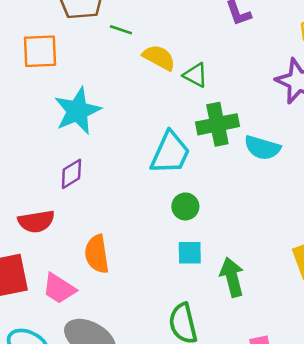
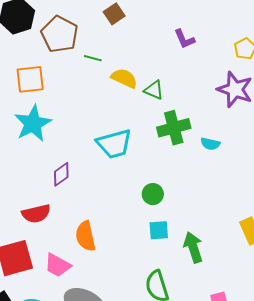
cyan star: (77, 111) -> (33, 123), moved
cyan semicircle: (262, 148) -> (210, 144), size x0.7
cyan trapezoid: (170, 153) -> (114, 144), moved, turned 54

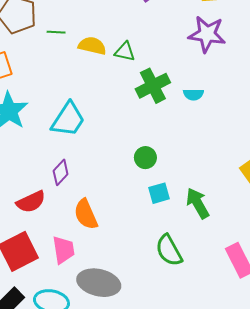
cyan trapezoid: (114, 144) -> (68, 119), moved, turned -30
purple diamond: (61, 174) -> (61, 172), moved
pink trapezoid: (58, 265) -> (64, 250), turned -116

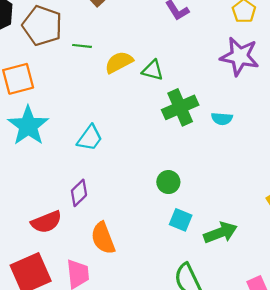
yellow semicircle: (92, 46) -> (119, 62), turned -44
cyan trapezoid: (68, 119) -> (90, 138), size x0.7
cyan square: (159, 193) -> (181, 220), turned 35
green arrow: (198, 203) -> (220, 233), turned 96

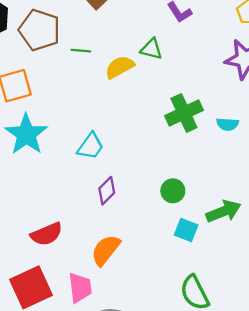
green triangle: (153, 70) -> (151, 49), moved
purple diamond: (79, 193) -> (107, 191), moved
green arrow: (220, 233) -> (223, 211), moved
orange semicircle: (103, 238) -> (106, 250), turned 60

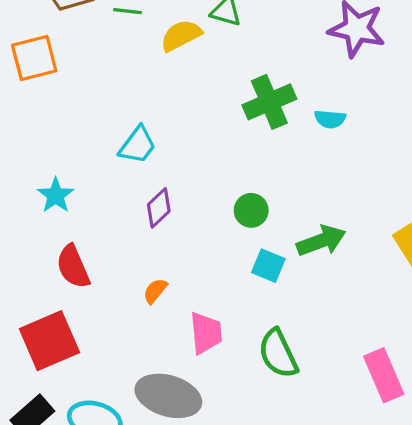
cyan star: (26, 134) -> (56, 195), moved, size x0.6
red semicircle: (47, 234) -> (73, 267), turned 88
orange semicircle: (106, 250) -> (155, 291), size x0.6
pink trapezoid: (80, 288) -> (206, 333), moved

